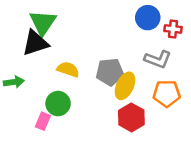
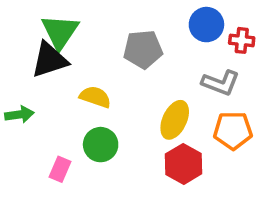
gray pentagon: (110, 72) -> (143, 49), moved
green circle: (58, 104) -> (101, 145), moved

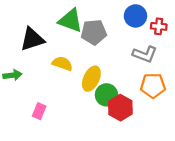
green triangle: (60, 32) -> (70, 21), moved, turned -44
yellow ellipse: (175, 120) -> (91, 79), moved
green circle: (101, 145) -> (106, 95), moved

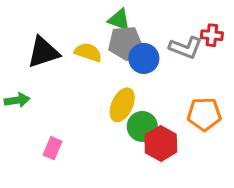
blue circle: (135, 16) -> (144, 58), moved
green triangle: (70, 21) -> (119, 20), moved, size x0.7
gray L-shape: (145, 54) -> (186, 48), moved
yellow semicircle: (62, 64) -> (88, 52), moved

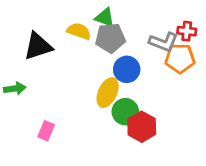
yellow semicircle: (88, 52) -> (79, 31), moved
blue circle: (144, 58) -> (127, 69), moved
orange pentagon: (204, 114) -> (180, 58), moved

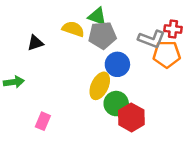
black triangle: (38, 46) -> (35, 43), size x0.6

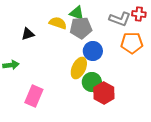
red cross: (173, 29) -> (139, 14), moved
gray L-shape: (152, 39) -> (120, 19), moved
pink rectangle: (43, 121) -> (34, 96), size x1.5

